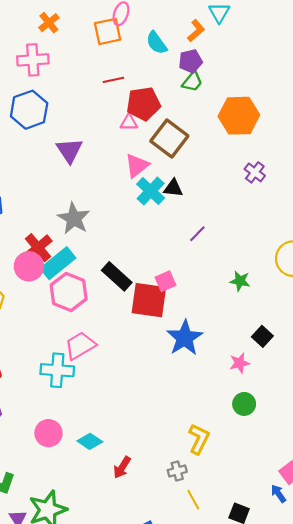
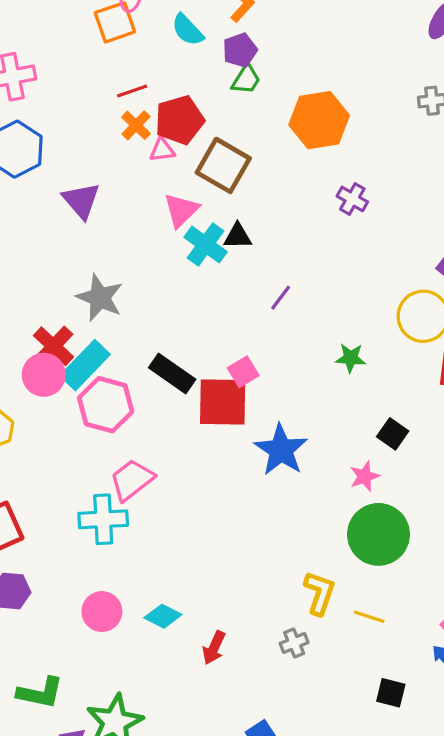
orange cross: (49, 23) -> (136, 125), moved
green circle: (244, 404) -> (378, 534), size x1.8
yellow line: (193, 500) -> (369, 617), moved, turned -36

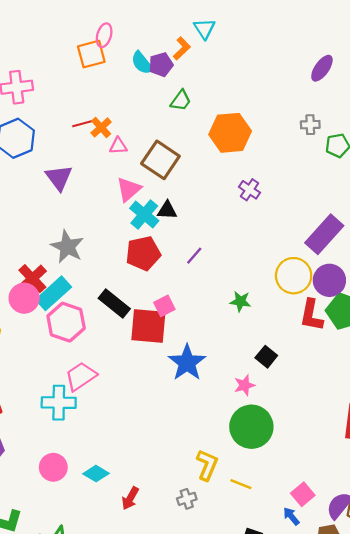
purple pentagon: (240, 50) -> (161, 65), moved
red line: (132, 91) -> (83, 123), moved
red pentagon: (180, 120) -> (143, 253), moved

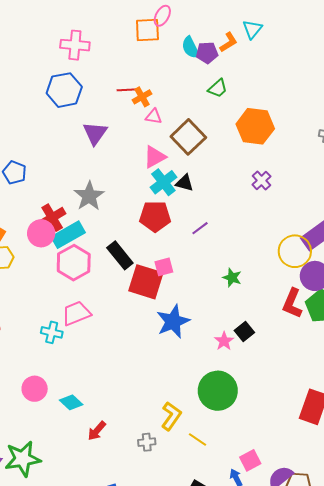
yellow circle: (294, 276) -> (295, 251), moved
pink star: (244, 385) -> (224, 341), moved, turned -30
cyan cross: (59, 403) -> (52, 332), size x0.7

